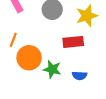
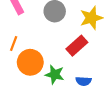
red rectangle: (73, 42) -> (77, 46), turned -36

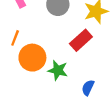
blue semicircle: (84, 81) -> (88, 88), moved, turned 112

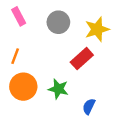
orange circle: (32, 58) -> (23, 87), moved

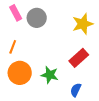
gray circle: (58, 22) -> (37, 18), moved
red rectangle: (82, 59) -> (79, 58), moved

